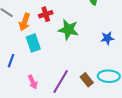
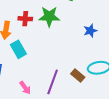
red cross: (46, 14) -> (25, 19), turned 32
green star: (68, 30) -> (49, 17), moved

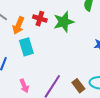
green star: (49, 17) -> (64, 22), turned -30

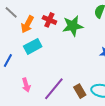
cyan rectangle: (26, 47) -> (33, 46), turned 72

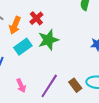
red cross: (49, 20) -> (36, 18), turned 32
green star: (73, 26) -> (48, 40), moved

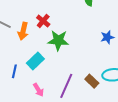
green star: (48, 40) -> (58, 40), turned 30
cyan rectangle: (23, 47) -> (35, 61), moved

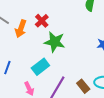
cyan rectangle: (35, 61) -> (40, 67), moved

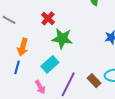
orange arrow: (21, 29) -> (23, 47), moved

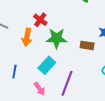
orange arrow: (23, 47) -> (27, 37), moved
brown rectangle: (94, 81) -> (87, 45), moved, turned -32

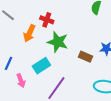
red cross: (40, 20) -> (47, 20), turned -32
pink arrow: (40, 89) -> (21, 81), moved

